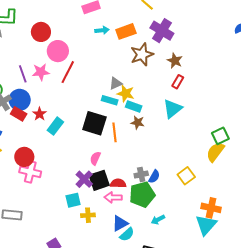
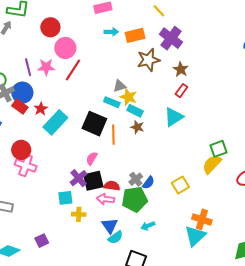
cyan rectangle: (55, 126) -> (55, 122), size x1.4
gray cross: (141, 174) -> (136, 179), turned -32
blue triangle: (120, 223) -> (110, 226), turned -42

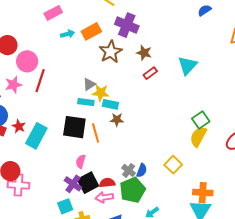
red rectangle: (181, 91) -> (150, 73), turned 32
cyan triangle: (174, 117) -> (188, 65), moved

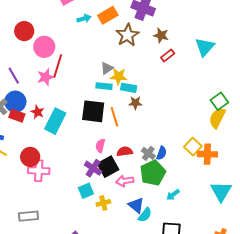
pink star: (13, 85) -> (46, 77), moved
red semicircle: (107, 183) -> (125, 151), moved
orange cross: (203, 193) -> (207, 154), moved

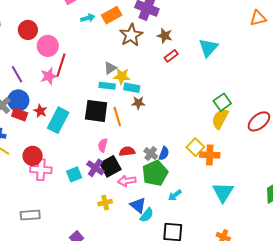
cyan square: (86, 191) -> (74, 174), moved

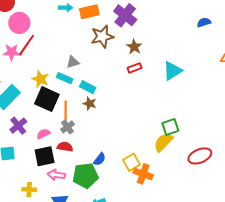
yellow star: (122, 76) -> (40, 79), moved
pink semicircle: (103, 145) -> (43, 134), turned 32
gray cross: (151, 154) -> (67, 127), moved
purple cross: (95, 168) -> (18, 126), moved

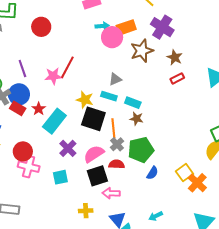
pink circle: (19, 23) -> (112, 37), moved
pink semicircle: (43, 134) -> (94, 154), size x1.5
orange cross: (143, 174) -> (197, 183), turned 30
green pentagon: (85, 176) -> (141, 150), moved

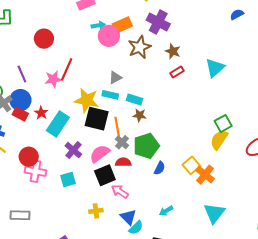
red circle: (41, 27) -> (44, 39), moved
yellow star: (85, 100) -> (87, 100), size x1.4
pink arrow: (111, 193) -> (120, 191), turned 36

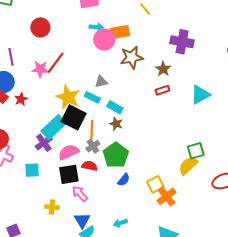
purple cross: (158, 22) -> (182, 42), moved, turned -30
cyan rectangle: (58, 124) -> (54, 127), moved
green pentagon: (146, 146) -> (116, 155), turned -30

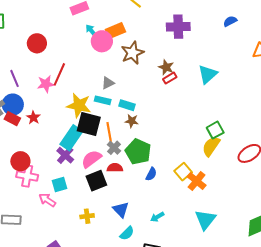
cyan arrow: (96, 27) -> (91, 31), turned -120
brown star: (163, 69) -> (166, 67), moved
pink arrow: (80, 194) -> (47, 200), moved
blue triangle: (82, 220) -> (121, 210), moved

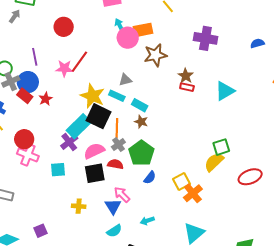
red rectangle: (170, 78) -> (187, 87), turned 32
pink arrow: (47, 200) -> (122, 195), moved

